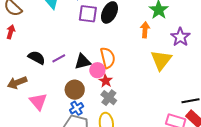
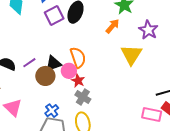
purple square: (88, 14) -> (54, 15), turned -30
orange arrow: (145, 30) -> (113, 26), turned 42
brown circle: (75, 90) -> (45, 76), moved

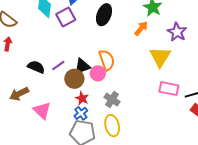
purple square: (54, 15) -> (66, 17), moved
red star: (78, 81) -> (82, 98), moved
pink rectangle: (152, 114) -> (169, 89), moved

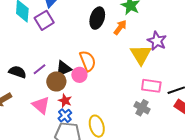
black ellipse: (104, 15) -> (97, 18), moved
purple star: (177, 32) -> (157, 41), moved
gray cross: (112, 99) -> (142, 108), moved
pink triangle: (42, 111) -> (41, 105), moved

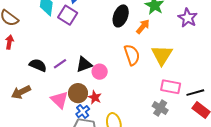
purple square: (44, 20) -> (68, 15), turned -30
purple star: (157, 41) -> (188, 18), moved
orange semicircle: (88, 61) -> (132, 55), moved
brown circle: (56, 81) -> (78, 93), moved
red star: (65, 101) -> (95, 97), moved

